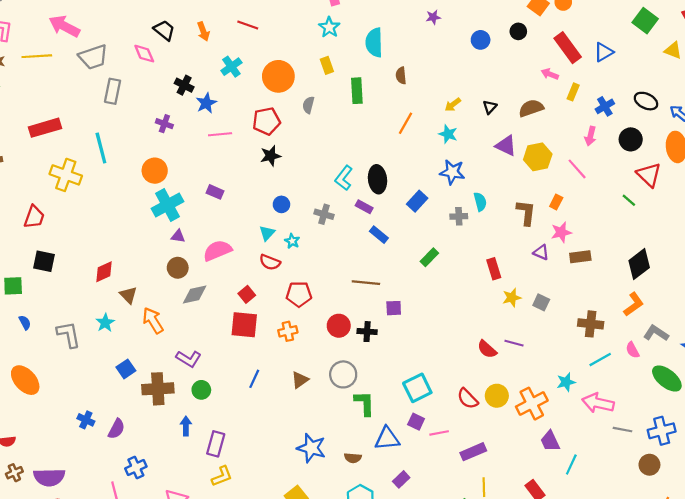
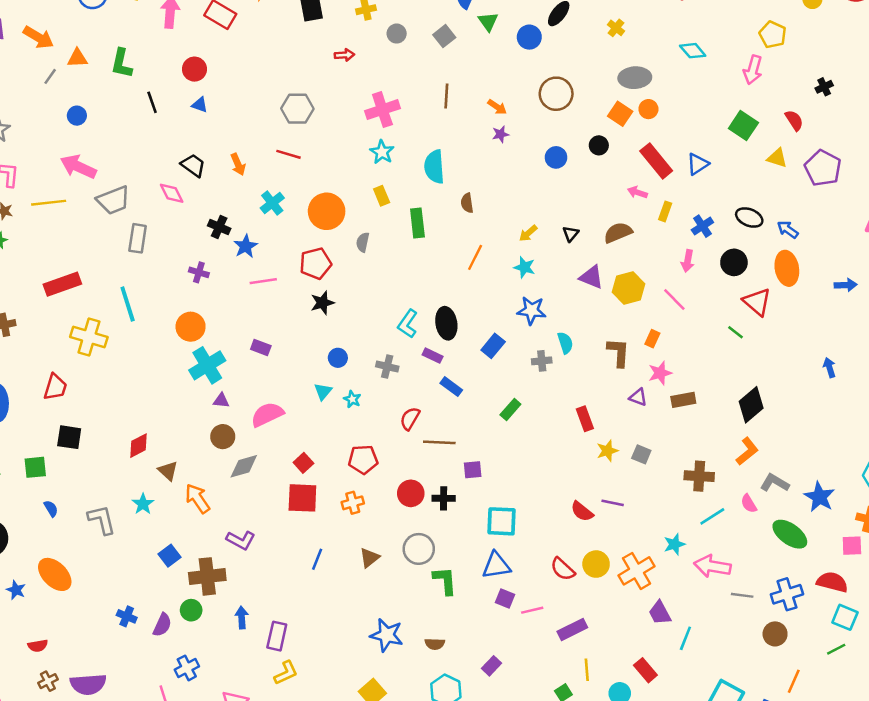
red semicircle: (270, 262) -> (410, 418), moved, turned 102
cyan square: (417, 388) -> (502, 521), moved, turned 32
green circle: (201, 390) -> (191, 610), moved
blue triangle: (387, 439) -> (496, 565), moved

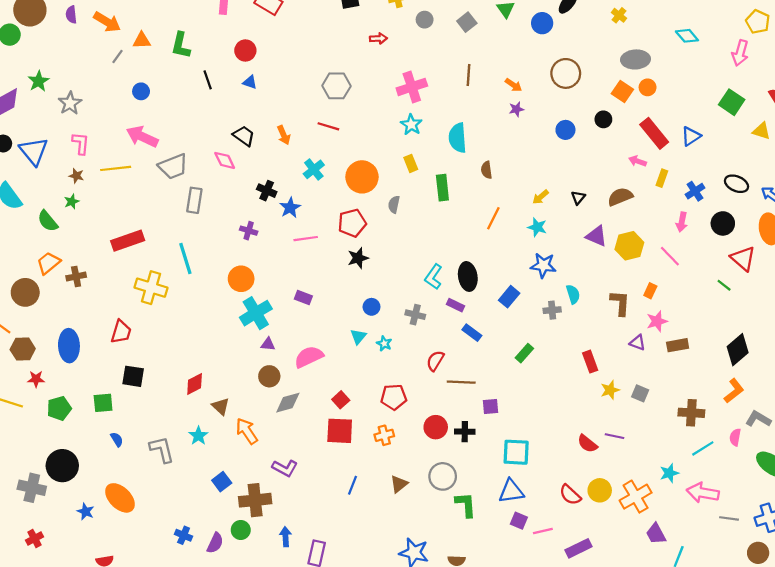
pink semicircle: (749, 504) -> (735, 437), turned 42

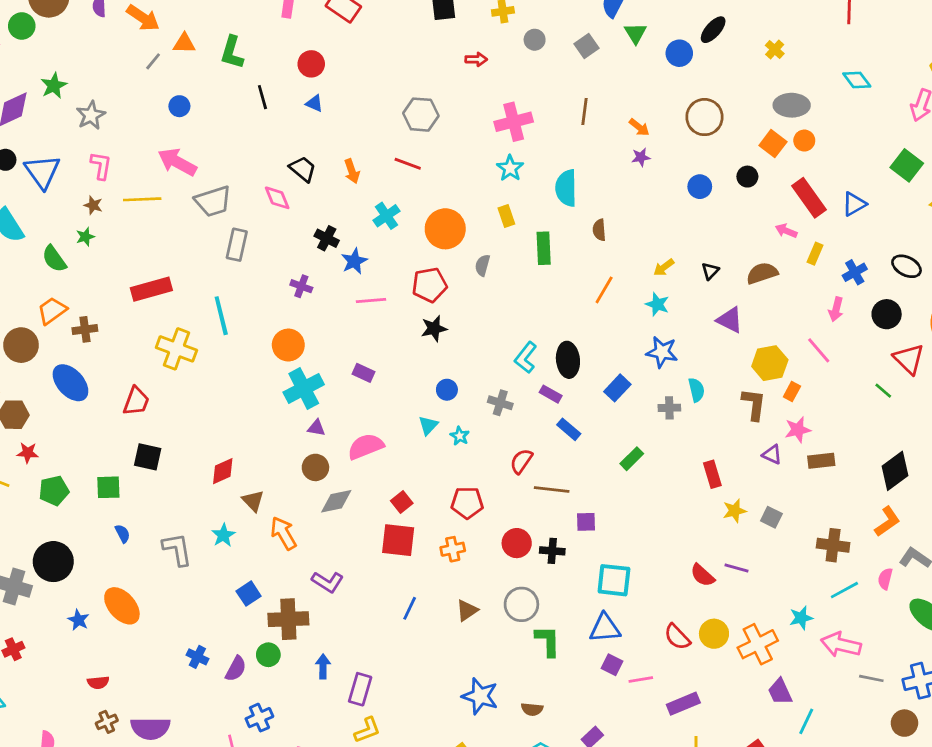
yellow hexagon: (629, 246) -> (770, 363), moved
blue ellipse: (69, 346) -> (70, 383), moved, turned -44

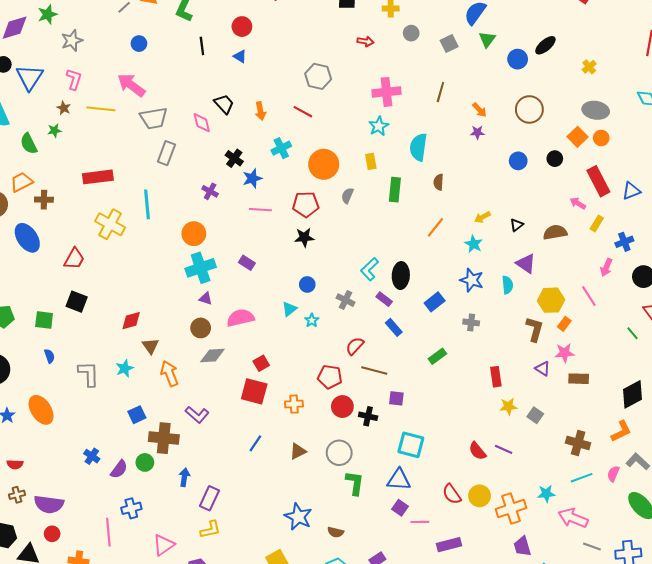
cyan semicircle: (696, 390) -> (507, 285), moved
red pentagon: (467, 503) -> (330, 377), moved

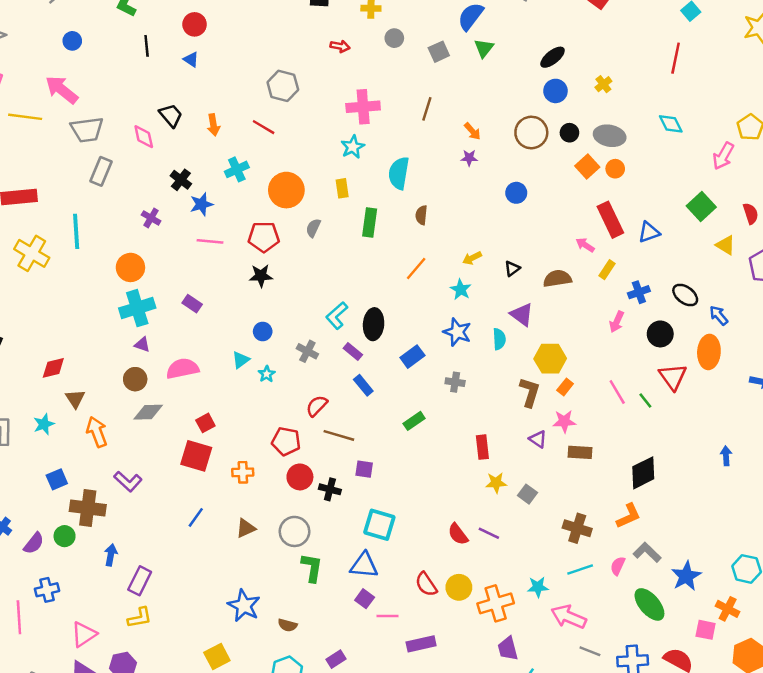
blue circle: (518, 59) -> (555, 91), moved
black circle: (555, 159) -> (569, 133), moved
pink line: (589, 296) -> (617, 392), moved

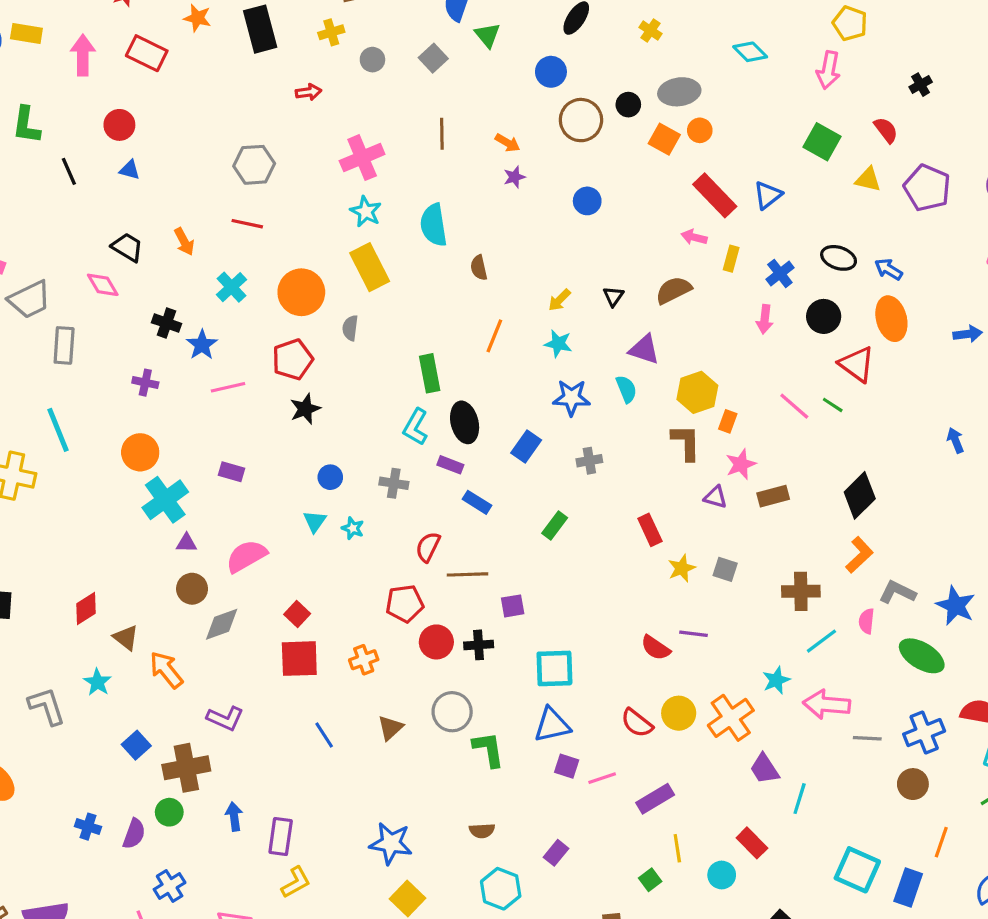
blue circle: (555, 91) -> (551, 72), moved
yellow rectangle: (342, 188) -> (370, 267), size x1.8
green rectangle: (370, 222) -> (430, 373), moved
blue line: (196, 517) -> (324, 735), turned -50
blue star: (244, 606) -> (391, 843), moved

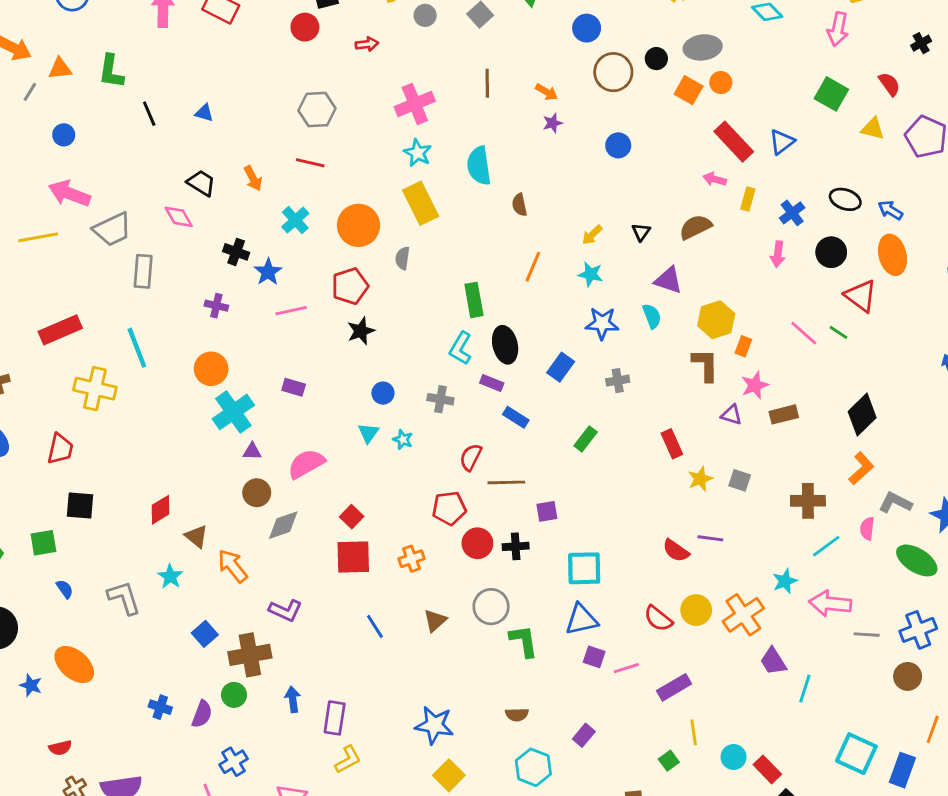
red circle: (119, 125) -> (305, 27), moved
red rectangle: (752, 843) -> (767, 769), moved

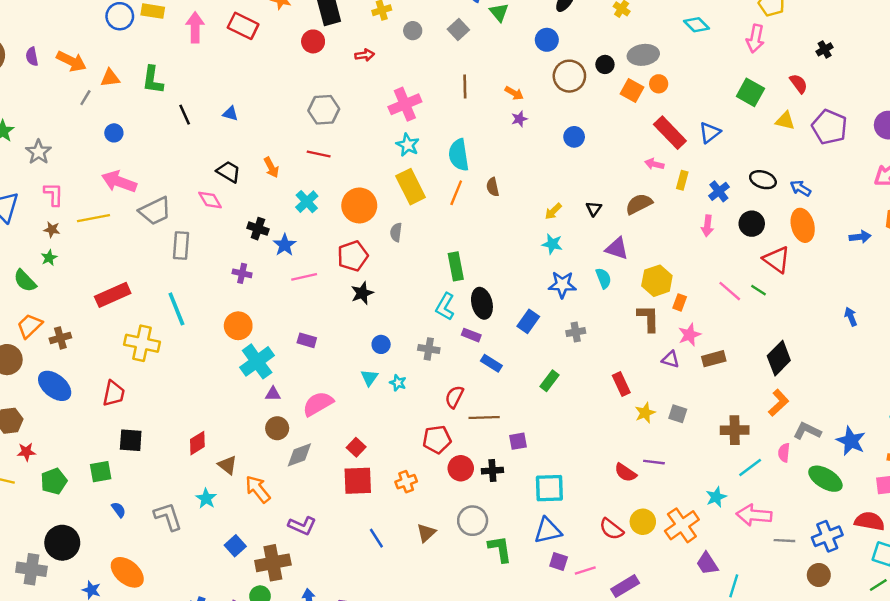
orange line: (533, 267) -> (456, 193), moved

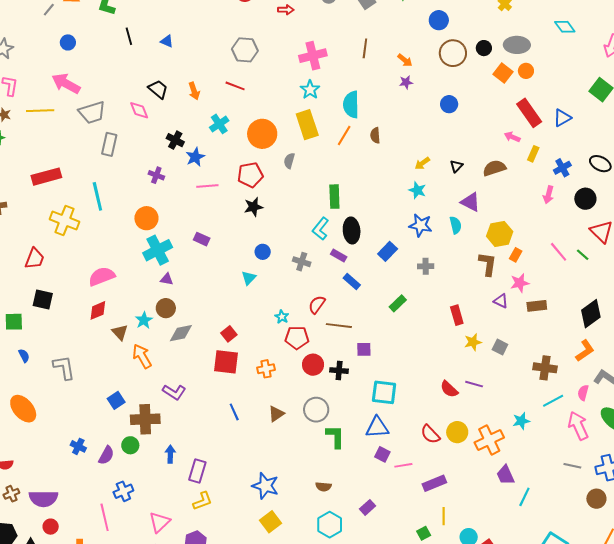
cyan star: (398, 383) -> (282, 317), moved
pink semicircle: (318, 404) -> (102, 276), moved
cyan star: (206, 498) -> (144, 320), moved
pink arrow: (754, 515) -> (578, 426), moved, turned 52

